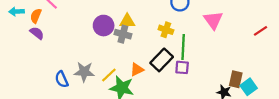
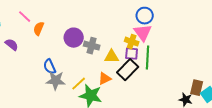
orange semicircle: (36, 16) -> (39, 29), moved
pink triangle: (213, 20) -> (143, 33), moved
yellow triangle: (127, 21) -> (112, 57), moved
purple square: (182, 67) -> (132, 54), moved
blue semicircle: (62, 79) -> (50, 67), moved

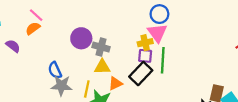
pink line: (25, 17) -> (36, 15), moved
orange semicircle: (39, 29) -> (33, 28), moved, turned 32
yellow cross: (132, 42) -> (145, 43), turned -32
yellow triangle: (112, 57) -> (102, 67), moved
yellow line: (79, 84) -> (87, 89), turned -35

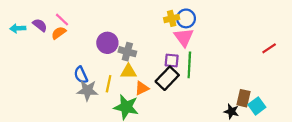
yellow cross: (145, 43) -> (172, 18), moved
purple semicircle: (13, 46) -> (40, 25), moved
yellow line: (87, 89) -> (109, 84), moved

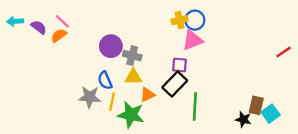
cyan arrow: (18, 28) -> (15, 21), moved
pink triangle: (184, 37) -> (192, 40), turned 45
green line: (189, 65) -> (195, 106), moved
blue semicircle: (81, 75) -> (105, 80), moved
yellow line: (109, 84) -> (112, 102), moved

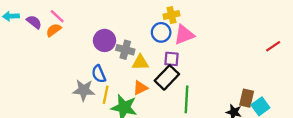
blue circle: (195, 20) -> (161, 32), moved
yellow triangle: (133, 77) -> (140, 62), moved

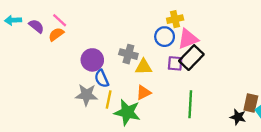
purple circle: (104, 40) -> (92, 60), moved
black rectangle: (167, 77) -> (191, 58), moved

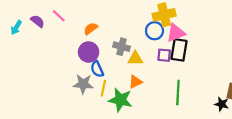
yellow cross: (175, 19) -> (164, 15), size x1.5
cyan arrow: (13, 20) -> (16, 28), moved, turned -56
orange semicircle: (56, 34) -> (91, 29), moved
black rectangle: (191, 58) -> (179, 50), turned -35

